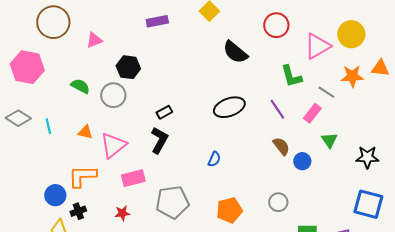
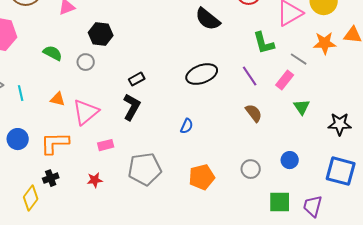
gray circle: (113, 95) -> (86, 62), size x0.7
blue circle: (302, 161) -> (290, 160), moved
pink rectangle: (133, 178) -> (106, 145), size x0.7
blue circle: (55, 195) -> (18, 139), moved

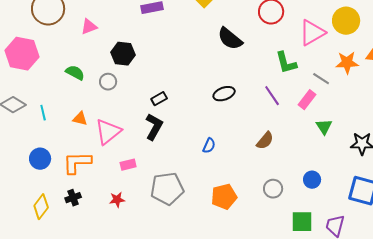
black ellipse: (202, 74) -> (224, 94), size x0.7
brown semicircle: (254, 113) -> (265, 141), moved, turned 78
yellow diamond: (31, 198) -> (41, 207), moved

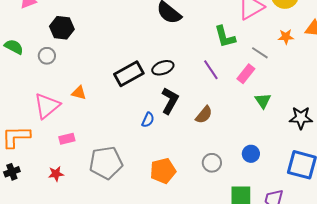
orange star: (347, 63) -> (286, 37), size x0.7
black rectangle: (159, 99) -> (129, 74), moved, size x1.8
orange triangle: (80, 119) -> (79, 93), moved
black L-shape: (154, 127) -> (170, 101), moved

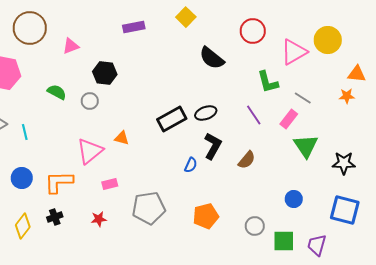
orange star: (286, 37) -> (347, 96), moved
green triangle: (263, 101) -> (306, 146), size x1.5
gray circle: (212, 163) -> (255, 226), moved

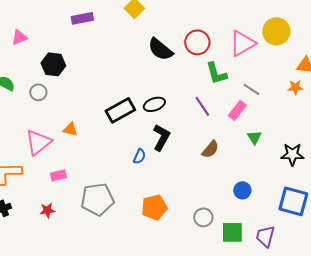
red circle: (253, 31) -> (197, 42), moved
green triangle: (306, 146) -> (254, 137), size x0.6
brown semicircle: (247, 160) -> (210, 149), moved

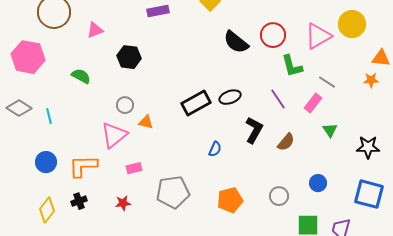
gray circle: (38, 92) -> (125, 105), moved
black L-shape: (161, 137) -> (254, 130), moved
gray circle: (203, 217) -> (279, 196), moved

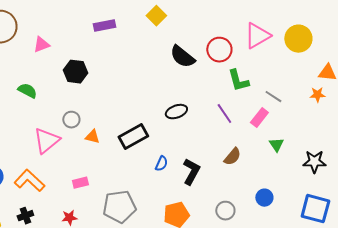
pink triangle: (318, 36) -> (257, 36), moved
black rectangle: (196, 103) -> (133, 137), moved
black L-shape: (254, 130) -> (191, 172), moved
pink triangle: (114, 135) -> (46, 141), moved
orange L-shape: (83, 166) -> (29, 181), turned 44

